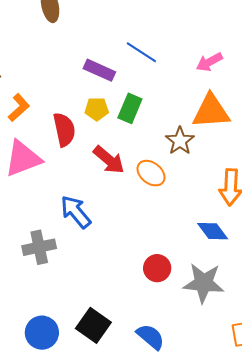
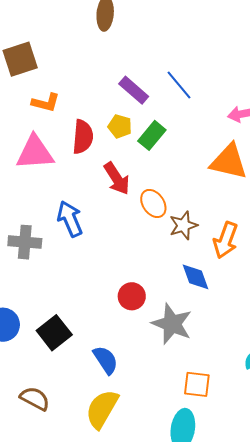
orange L-shape: (19, 108) -> (46, 103), turned 40
brown star: (180, 141) -> (183, 225), moved

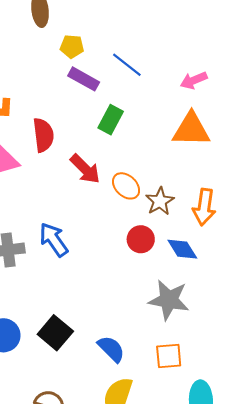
yellow pentagon: (120, 126) -> (72, 46), moved
blue arrow: (70, 219) -> (54, 240), moved
red circle: (132, 296) -> (141, 239), moved
orange square: (197, 384) -> (169, 356), moved

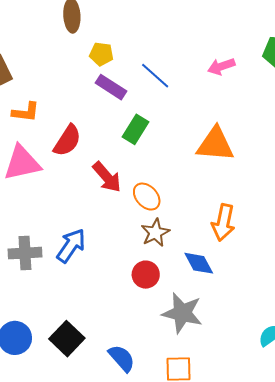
pink arrow: (194, 80) -> (221, 66), moved
red semicircle: (43, 135) -> (67, 141), turned 36
brown star: (160, 201) -> (155, 233), moved
red circle: (141, 239) -> (146, 275), moved
blue arrow: (54, 240) -> (71, 246), turned 66

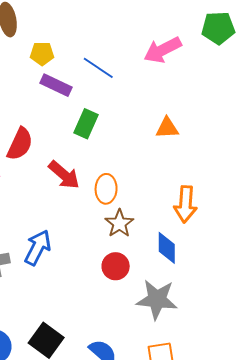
pink arrow: (221, 66) -> (163, 50), size x1.4
orange triangle: (215, 144) -> (167, 128), size x0.6
orange ellipse: (147, 197) -> (106, 189), turned 52
blue diamond: (199, 263) -> (167, 248), turned 36

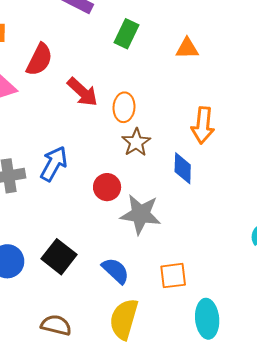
green rectangle: (86, 124) -> (126, 34), moved
red circle: (116, 266) -> (107, 187), moved
gray star: (157, 299) -> (141, 214), moved

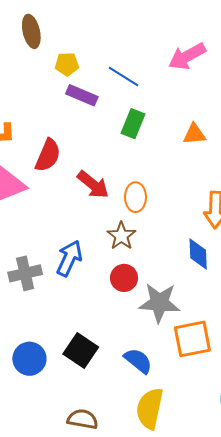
brown star: (136, 142) -> (121, 236), moved
orange square: (173, 276) -> (192, 339), moved, size x1.4

